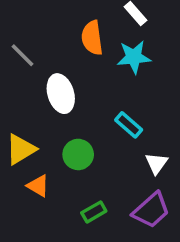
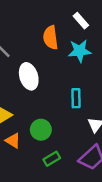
cyan rectangle: (129, 125) -> (76, 98), turned 48
green circle: (78, 154) -> (41, 130), moved

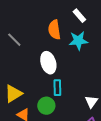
white ellipse: (29, 76) -> (48, 63), moved
cyan rectangle: (76, 98) -> (57, 88), moved

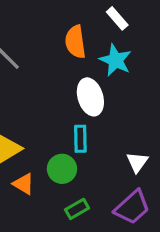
cyan star: (78, 41) -> (115, 60), turned 30
white ellipse: (48, 63) -> (90, 97), moved

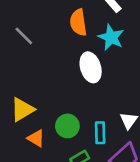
cyan rectangle: (80, 139) -> (100, 133), moved

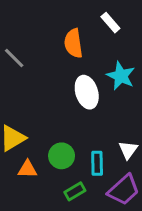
cyan star: (111, 37) -> (121, 76), moved
orange triangle: (36, 138) -> (27, 169), turned -30

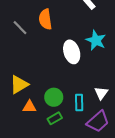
orange semicircle: (73, 43) -> (45, 19), moved
green rectangle: (75, 191) -> (55, 118), moved

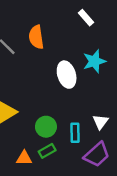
cyan star: (96, 40) -> (94, 61), turned 30
orange triangle: (30, 107) -> (24, 158), moved

